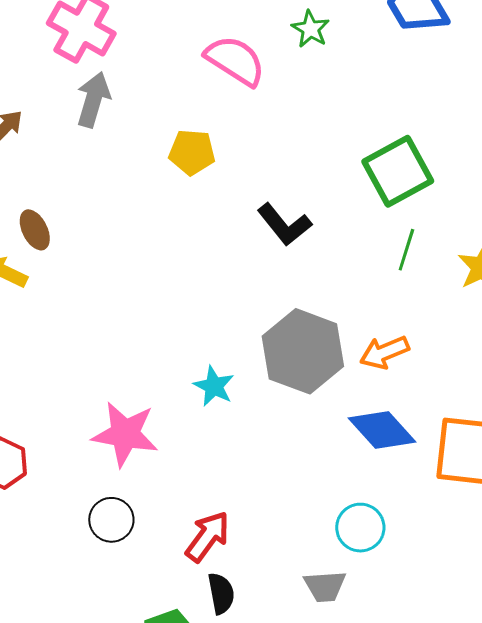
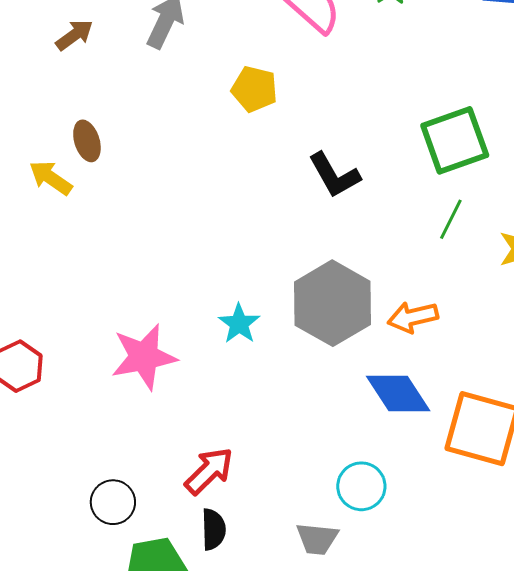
pink star: (125, 434) -> (144, 357), turned -30
black circle: (111, 520) -> (113, 502), moved

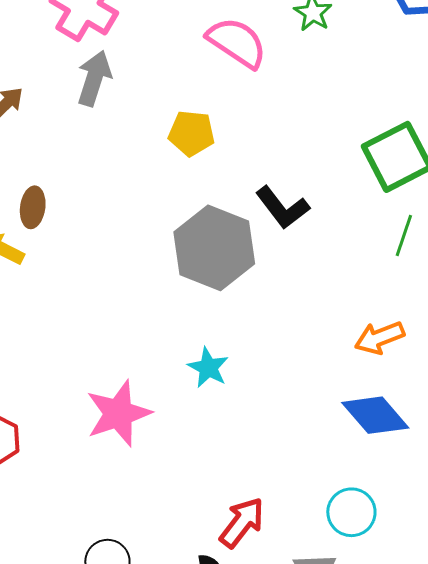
brown ellipse: (87, 141) -> (33, 207), turned 33
gray hexagon: (332, 303) -> (214, 248), moved
red arrow: (209, 471) -> (242, 523), moved

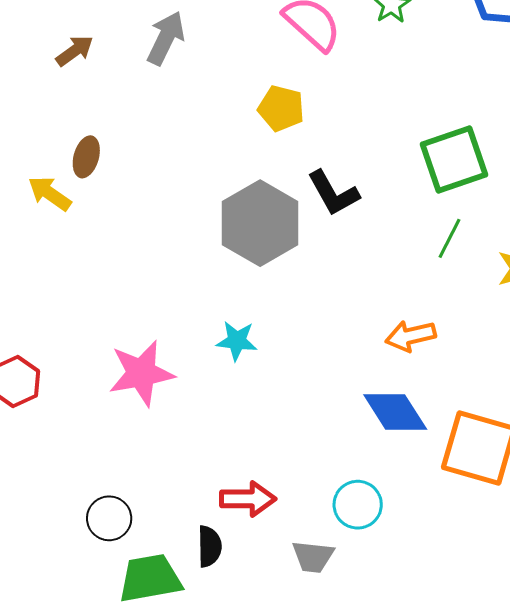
yellow pentagon: (192, 133) -> (281, 108), moved
cyan star: (208, 368) -> (237, 341), turned -30
red arrow: (242, 523) -> (248, 499), turned 44

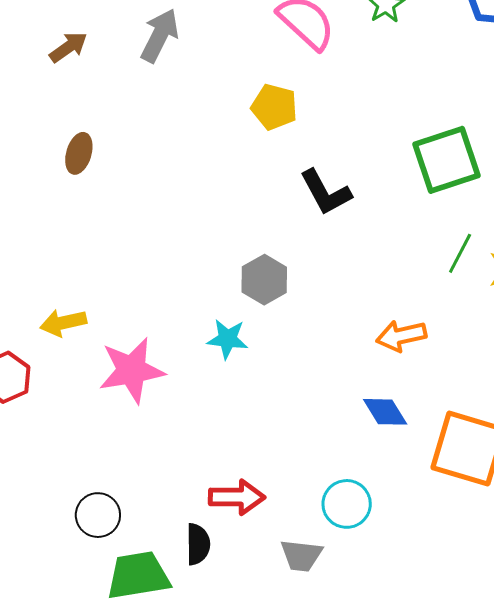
yellow arrow: (50, 193) -> (63, 323), moved, turned -48
gray hexagon: (260, 223) -> (264, 280), moved, size x0.6
green line: (449, 238) -> (460, 253), moved
blue diamond: (395, 412) -> (385, 412), size x0.7

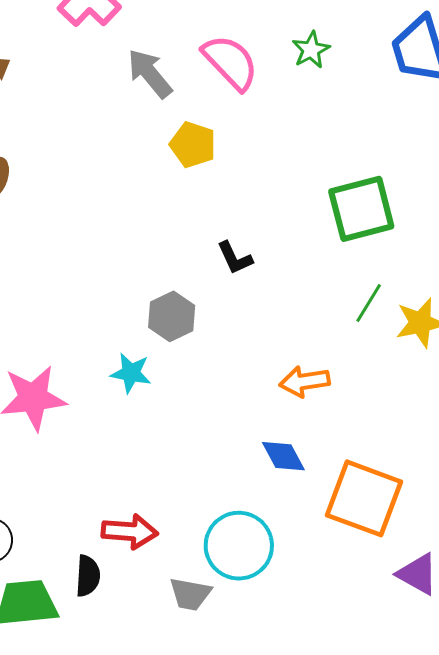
gray arrow: (160, 35) -> (150, 74), moved, turned -70
black L-shape: (326, 192) -> (235, 258), moved, size x0.7
cyan circle: (347, 504) -> (239, 546), size x1.4

